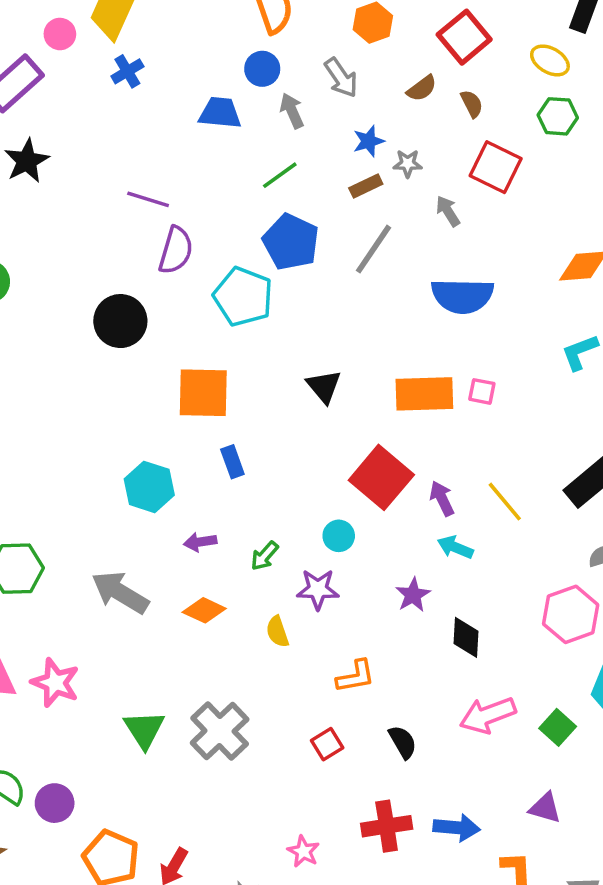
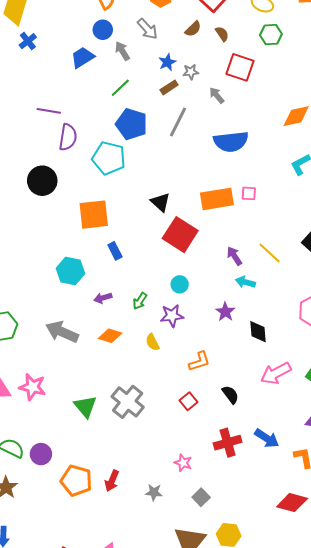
blue trapezoid: (220, 113) -> (82, 57), turned -30
red square: (381, 477) -> (180, 235), moved
blue arrow: (457, 828) -> (267, 438), turned 35

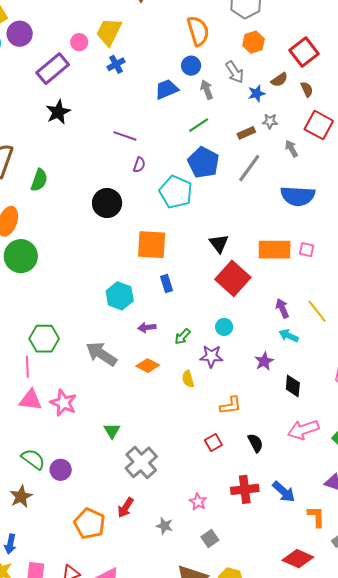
blue star: (167, 62) -> (257, 93), moved
purple semicircle: (68, 137) -> (139, 165), size x0.6
gray cross: (128, 402) -> (141, 462), moved
green triangle: (85, 406) -> (112, 431), size x0.7
orange pentagon: (76, 481) -> (90, 524), moved

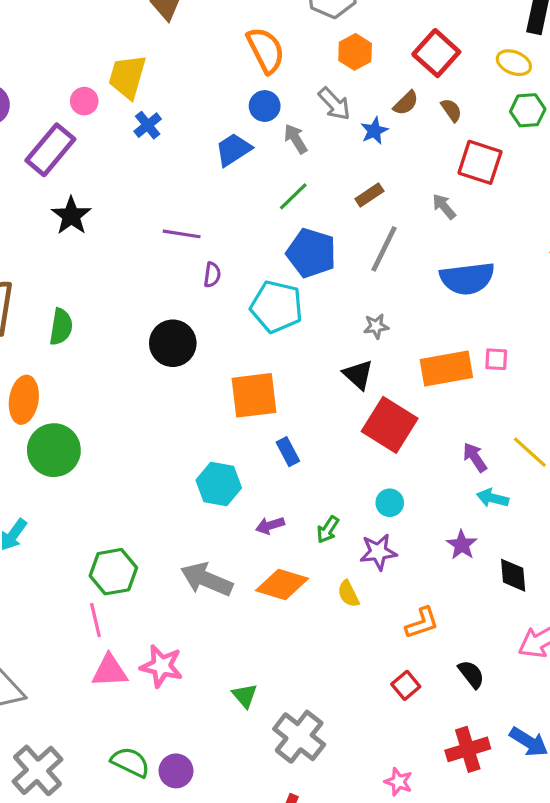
gray star: (270, 121) -> (376, 326), moved
orange diamond: (148, 366) -> (282, 584), size x1.4

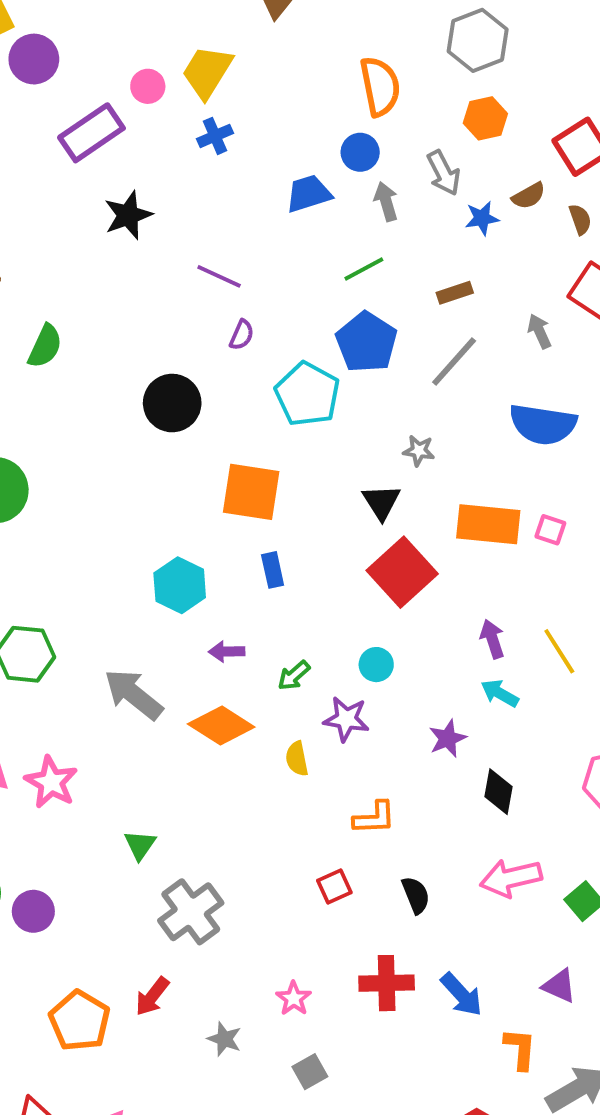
black star: (71, 216) -> (128, 215), moved

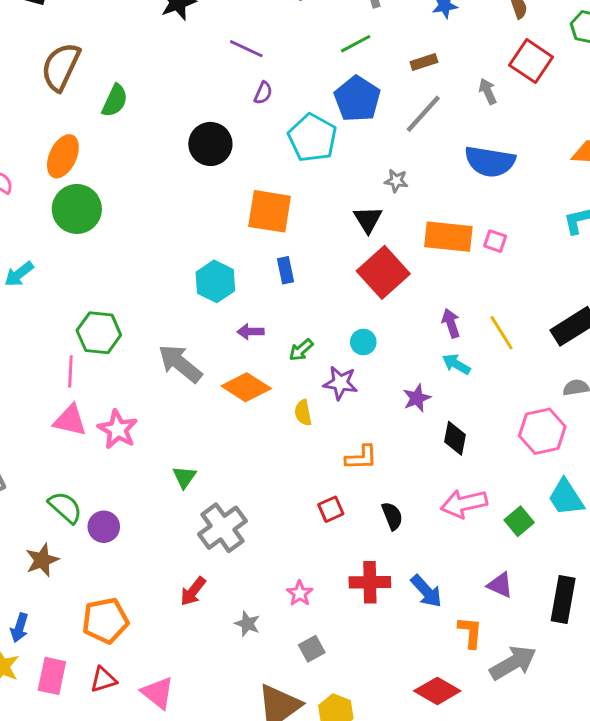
orange pentagon: (80, 1021) -> (105, 621), moved, turned 30

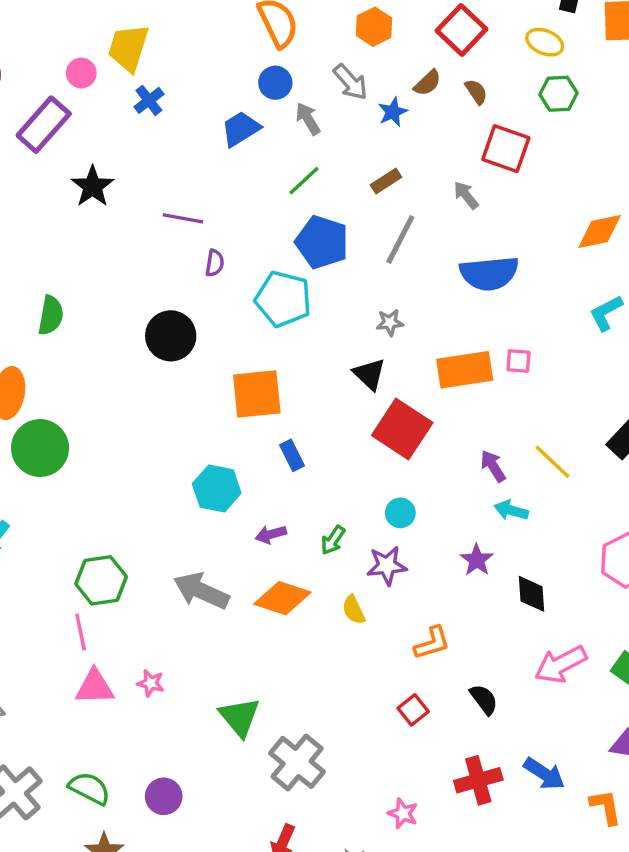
pink star: (118, 429) -> (151, 683), size x0.6
green triangle: (184, 477) -> (240, 717), size x1.5
green semicircle: (65, 507) -> (89, 788), moved

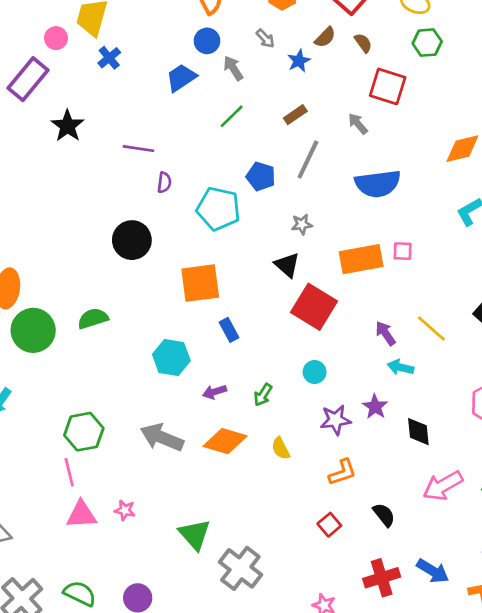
gray arrow: (350, 82) -> (265, 39), size x0.7
blue pentagon: (322, 242) -> (261, 176), moved, size x0.7
green semicircle: (51, 315) -> (93, 319), moved, turned -116
purple star: (387, 566) -> (336, 420), moved

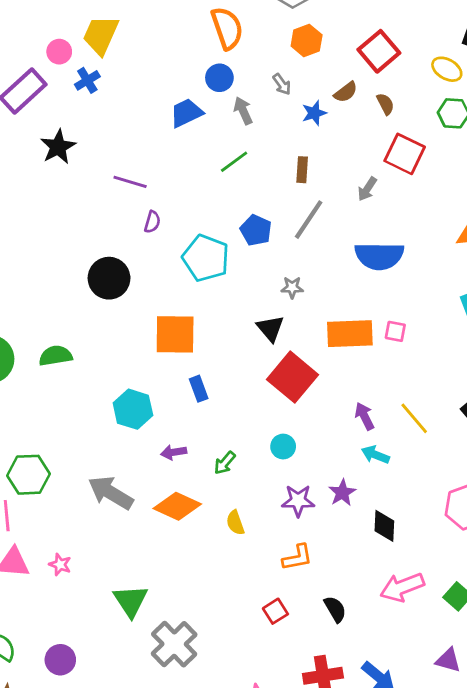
blue cross: (109, 58) -> (87, 80), moved
brown rectangle: (295, 115) -> (302, 170), turned -60
gray arrow: (358, 124) -> (367, 189), turned -115

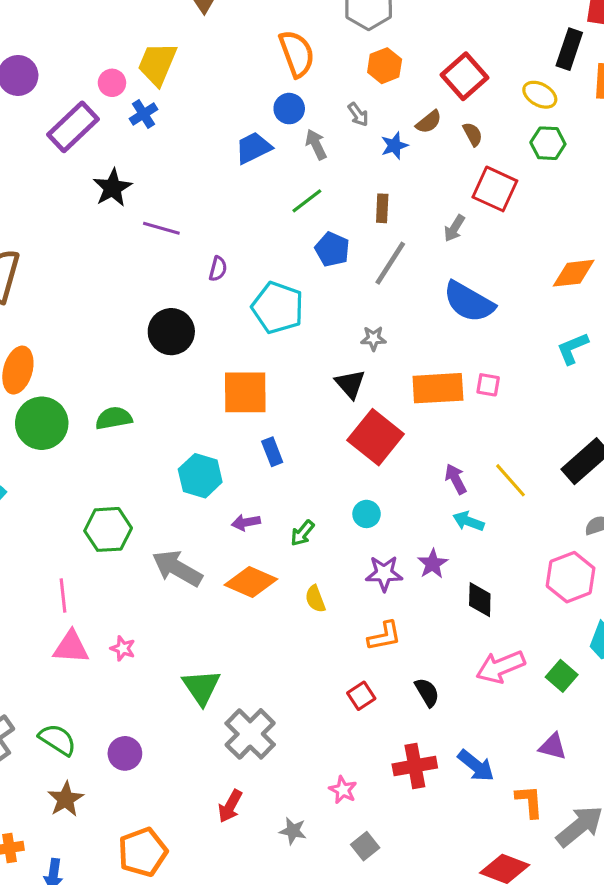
purple line: (130, 182) -> (161, 228), moved
blue pentagon: (256, 230) -> (332, 249), moved
blue semicircle: (379, 256) -> (469, 302), turned 30
green hexagon: (28, 475) -> (108, 529), moved

